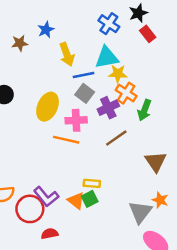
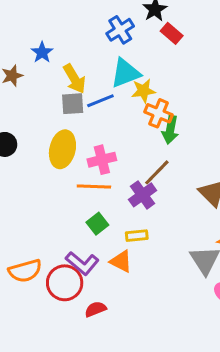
blue cross: (109, 24) -> (120, 30), turned 35
gray square: (85, 93) -> (73, 104), moved, turned -30
purple cross: (108, 108) -> (143, 195), moved
green arrow: (144, 110) -> (170, 130), moved
green square: (90, 199) -> (97, 224), moved

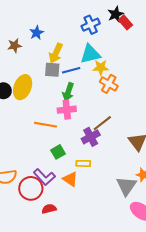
red rectangle: (172, 33) -> (125, 22), moved
yellow arrow: (74, 79) -> (56, 53), turned 48
green arrow: (170, 130) -> (68, 92), moved
yellow ellipse: (62, 149) -> (23, 87), moved
orange line: (94, 187) -> (46, 125), moved

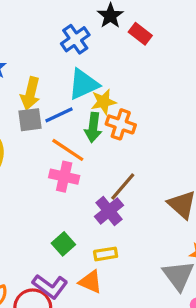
red rectangle: (125, 22) -> (140, 34), moved
green arrow: (68, 92) -> (93, 127), moved
pink cross: (67, 110) -> (64, 177), turned 30
orange line: (46, 125) -> (68, 150), moved, turned 35

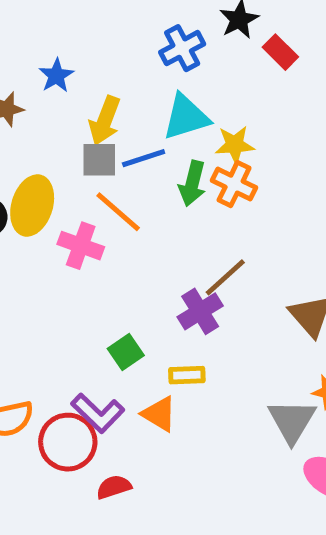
yellow star: (103, 102) -> (235, 145), moved
orange line: (68, 150) -> (118, 212), moved
pink cross: (64, 177) -> (81, 246), moved

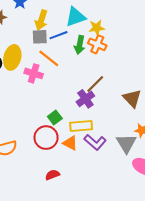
yellow rectangle: (187, 375) -> (81, 126), size x1.5
purple L-shape: (98, 413) -> (95, 142), moved
red circle: (68, 442) -> (46, 138), moved

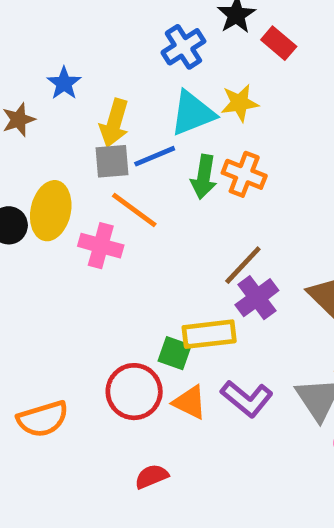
yellow star: (97, 28) -> (240, 103), moved
purple cross: (85, 99) -> (257, 298), moved
green square: (55, 117) -> (175, 353), moved, turned -32
yellow rectangle: (81, 126) -> (209, 334), moved

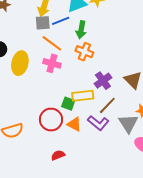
orange cross: (244, 174) -> (84, 52), moved
yellow ellipse: (51, 211) -> (20, 63), moved
pink cross: (101, 246) -> (52, 63), moved
brown line: (243, 265) -> (107, 105), moved

